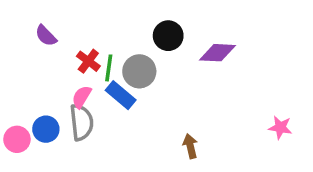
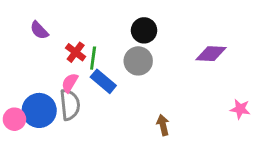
purple diamond: (217, 53) -> (211, 54), moved
gray circle: (139, 71) -> (138, 61), moved
blue circle: (46, 129) -> (39, 110), size x1.5

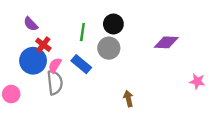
red cross: (76, 52) -> (43, 45), moved
green line: (93, 58) -> (82, 32), moved
pink star: (240, 109) -> (197, 81), moved
blue circle: (39, 110) -> (33, 61), moved

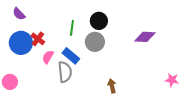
purple semicircle: (31, 24) -> (19, 14), moved
blue circle: (33, 61) -> (21, 43), moved
pink star: (197, 81) -> (172, 80), moved
gray semicircle: (55, 83) -> (65, 72), moved

